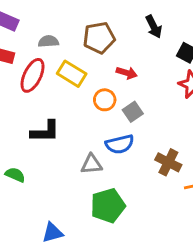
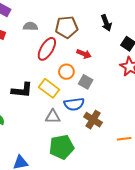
yellow rectangle: (72, 74) -> (49, 88), moved
red ellipse: (33, 75) -> (47, 49), moved
gray square: (133, 112) -> (86, 82), turned -32
brown cross: (168, 162) -> (93, 120), moved

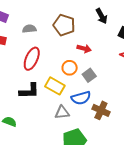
brown pentagon: (67, 27) -> (64, 25), turned 30
red ellipse: (47, 49) -> (32, 59), moved
gray square: (86, 82) -> (89, 75), turned 32

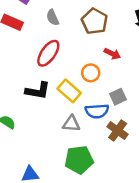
gray semicircle: (29, 29) -> (53, 17), turned -120
gray square: (89, 75) -> (118, 97), moved

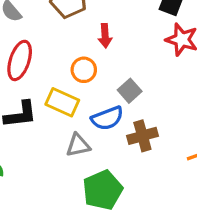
red arrow: (112, 54) -> (105, 36), turned 77
brown cross: (118, 131) -> (142, 136), turned -35

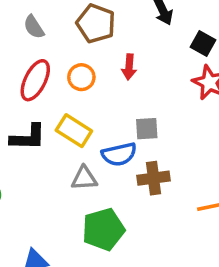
orange circle: (84, 70) -> (81, 77), moved
gray square: (130, 91) -> (147, 129), turned 30

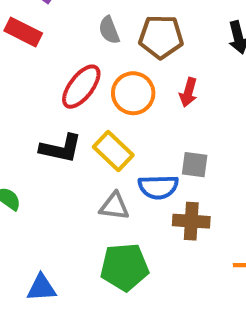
brown pentagon: (96, 23) -> (161, 37), turned -30
gray semicircle: (34, 27) -> (109, 30), moved
orange circle: (81, 77) -> (133, 93), size x1.4

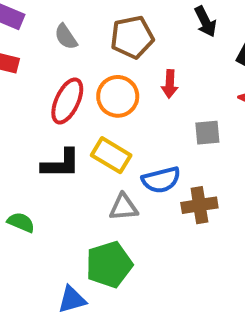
gray semicircle: (109, 30) -> (66, 37), moved
gray square: (195, 165) -> (207, 133), moved
green pentagon: (124, 267) -> (109, 264), moved

